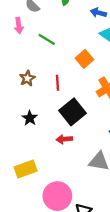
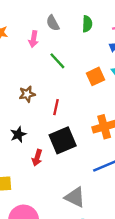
orange square: (84, 59) -> (95, 76), moved
red arrow: (64, 139) -> (37, 158), moved, turned -84

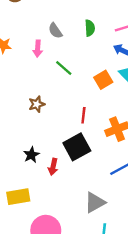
red line: (56, 107) -> (83, 115), moved
black star: (18, 134) -> (31, 155), moved
gray triangle: (75, 197) -> (95, 202), turned -50

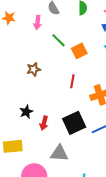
orange square: (103, 80) -> (79, 51), moved
black square: (77, 147) -> (74, 123), moved
gray triangle: (95, 202) -> (59, 153), moved, turned 30

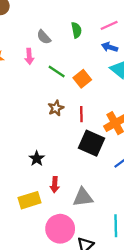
brown star: (34, 69) -> (56, 108), moved
red arrow: (44, 123) -> (55, 185), moved
black square: (74, 123) -> (92, 143), moved, turned -30

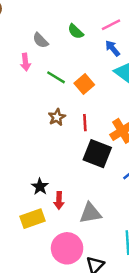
green semicircle: (76, 30) -> (76, 31), turned 147
blue arrow: (110, 47) -> (113, 48), turned 35
black star: (37, 159) -> (40, 187), moved

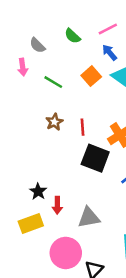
orange square: (84, 84) -> (91, 76), moved

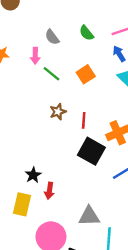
orange square: (91, 76) -> (86, 74), moved
green line: (53, 82) -> (51, 74), moved
gray triangle: (89, 218) -> (89, 216), moved
yellow rectangle: (31, 224) -> (22, 204), turned -65

